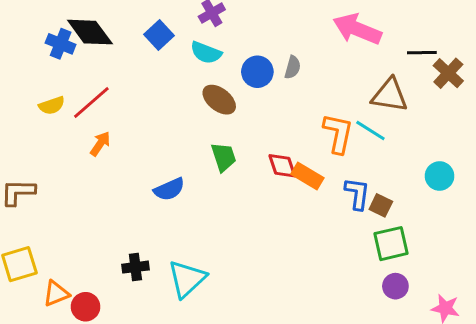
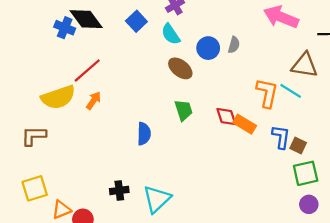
cyan semicircle: (206, 53) -> (171, 34), turned 35
yellow semicircle: (52, 105) -> (58, 97), moved, size x1.8
blue semicircle: (169, 189) -> (144, 134), turned -65

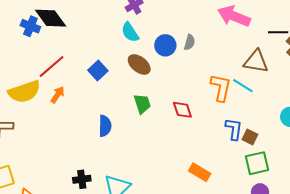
blue square: (136, 21) -> (98, 71), moved
orange rectangle: (245, 124) -> (200, 172), moved

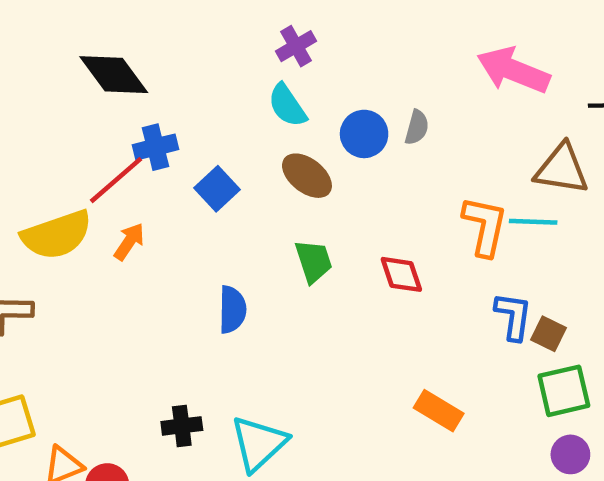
blue cross: (30, 26) -> (155, 147), moved, turned -36
cyan line: (243, 86) -> (533, 222), turned -30

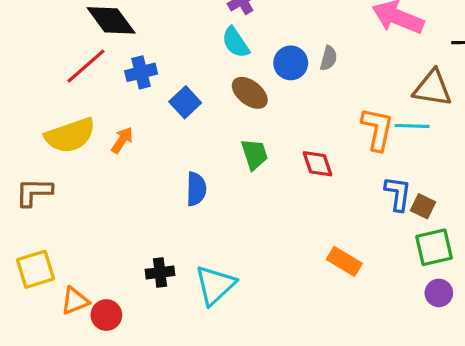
red line: (116, 180) -> (86, 66), moved

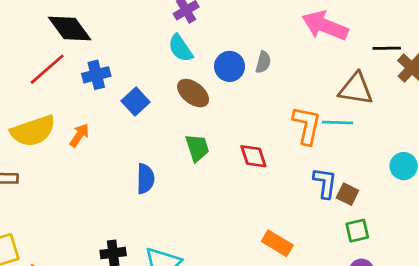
green square: (434, 247) -> (357, 231), size x0.7

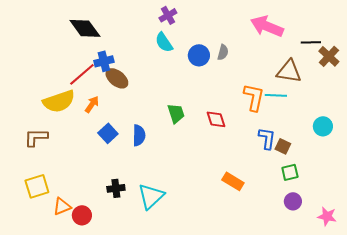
red line: (47, 69) -> (82, 74), moved
brown ellipse: (193, 93) -> (117, 78), moved
blue square: (136, 101) -> (108, 133), moved

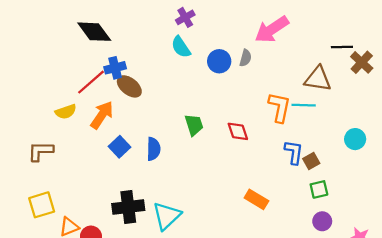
pink arrow: (267, 26) -> (272, 29), moved, turned -56
yellow semicircle: (59, 101) -> (66, 112), size x0.6
orange arrow: (92, 104) -> (102, 115), size x1.5
brown square: (283, 146) -> (311, 161), turned 35
black cross: (116, 188) -> (128, 207), size x1.6

